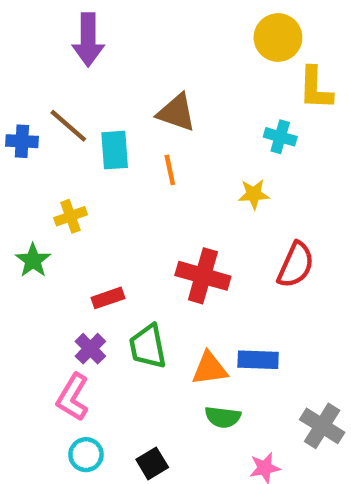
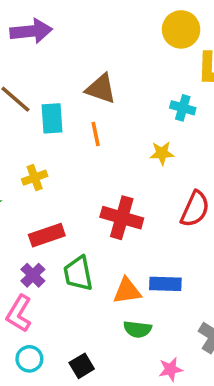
purple arrow: (88, 40) -> (31, 31), turned -96
yellow cross: (71, 216) -> (35, 178), moved
red rectangle: (108, 298) -> (47, 235), size x1.4

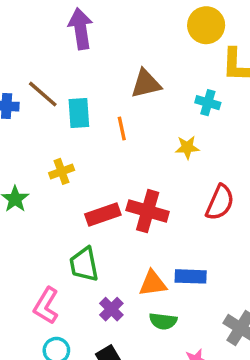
purple arrow: (31, 31) -> (81, 29), moved, turned -93
brown triangle: (101, 89) -> (146, 84), moved, turned -32
red rectangle: (47, 235) -> (103, 214), moved
green trapezoid: (78, 273) -> (84, 264), moved
purple cross: (33, 275) -> (111, 309), moved

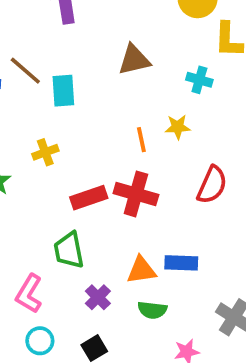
orange line: (122, 128) -> (141, 140), moved

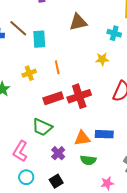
orange line: (141, 140) -> (57, 67), moved
red cross: (136, 194) -> (79, 96), turned -35
green trapezoid: (69, 250) -> (42, 127), turned -55

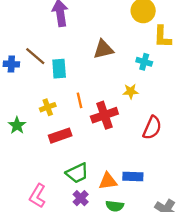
red cross: (79, 96) -> (104, 115), moved
red rectangle: (53, 98) -> (60, 136), moved
green trapezoid: (42, 127) -> (77, 173), moved, turned -50

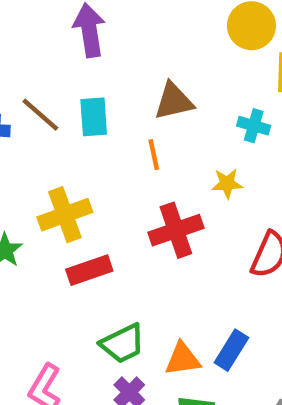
cyan rectangle: (59, 69) -> (94, 117), moved
orange line: (79, 100) -> (154, 155), moved
yellow cross: (48, 107) -> (65, 215), size x1.6
blue rectangle: (133, 176) -> (231, 350), turned -60

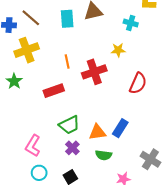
cyan rectangle: (94, 117) -> (67, 19), moved
orange line: (154, 155) -> (67, 61), moved
yellow cross: (65, 215) -> (27, 50), moved

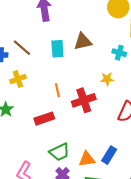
yellow cross: (27, 50) -> (18, 79), size x0.7

